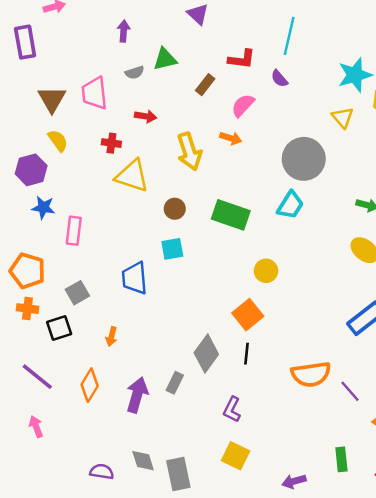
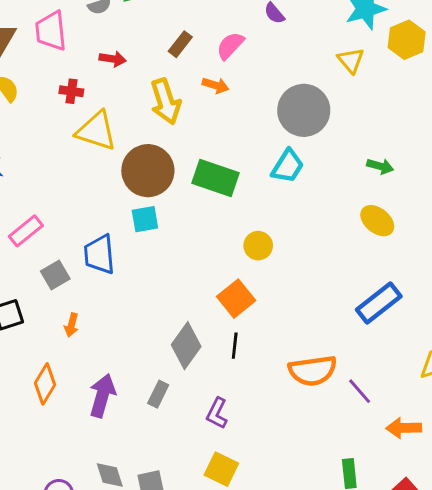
brown rectangle: (205, 85) -> (180, 44), moved
brown circle: (175, 209) -> (148, 171), size x2.0
pink rectangle: (74, 231) -> (26, 231), moved, turned 44
gray square: (77, 293) -> (55, 275), moved
gray rectangle: (175, 383) -> (158, 394), moved

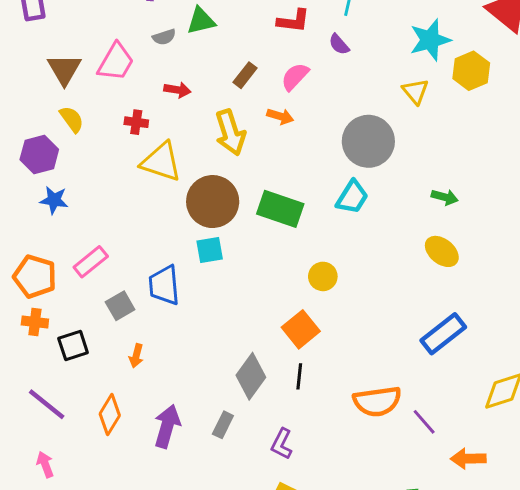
pink trapezoid: (51, 31) -> (116, 62), turned -144

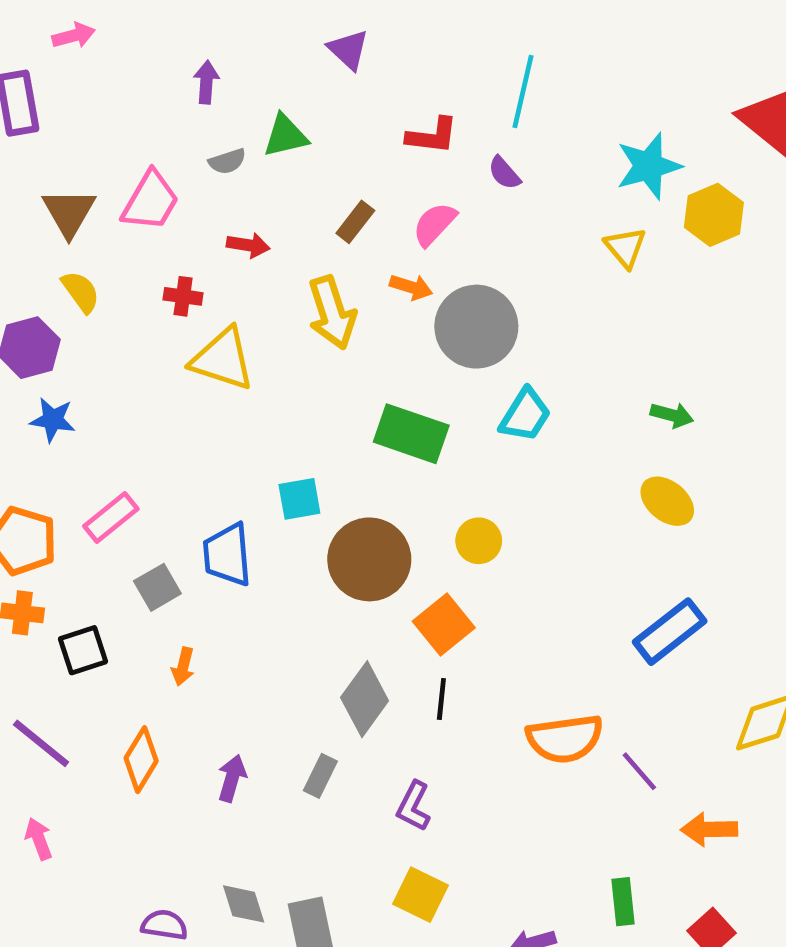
gray circle: (368, 141) -> (476, 327), moved
brown circle: (213, 202) -> (369, 559), moved
purple arrow: (167, 426) -> (232, 778), size x0.7

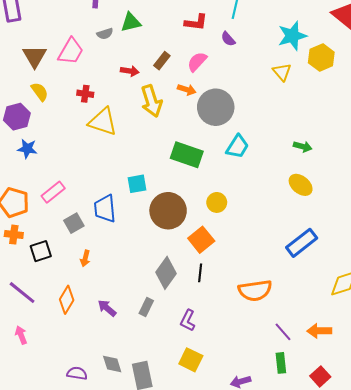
red arrow: (248, 245) -> (130, 71), moved
purple line: (639, 771) -> (283, 332), moved
purple arrow: (232, 778) -> (107, 308), turned -66

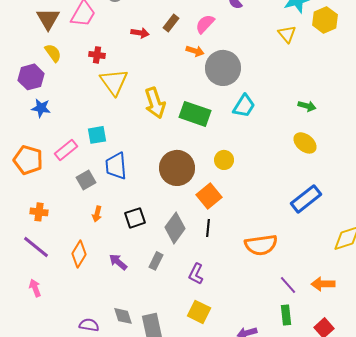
yellow arrow: (152, 101) -> (155, 103), moved
yellow triangle: (103, 122) -> (114, 82), turned 36
cyan square: (137, 184) -> (97, 135), moved
orange cross: (14, 235) -> (39, 212), moved
black square: (41, 251) -> (135, 218), moved

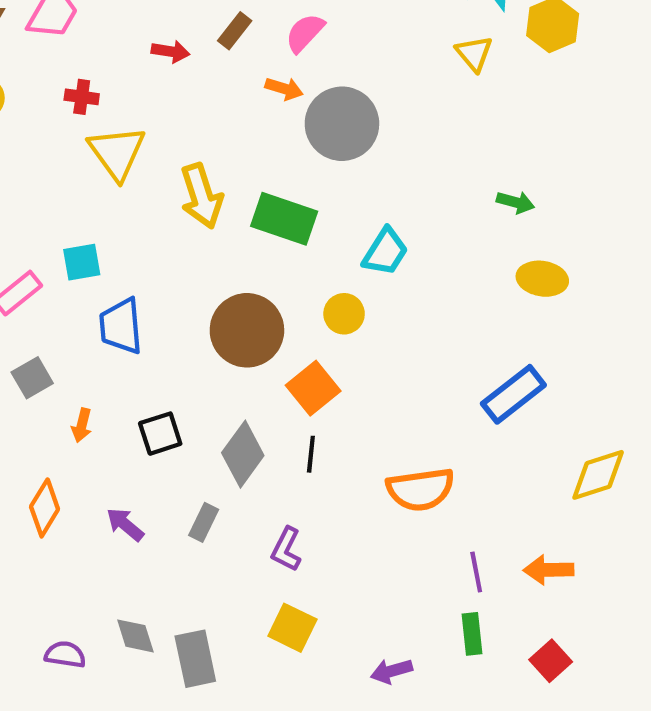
cyan trapezoid: (244, 106) -> (385, 252), moved
yellow ellipse: (305, 143) -> (542, 279), moved, turned -30
gray square: (86, 180) -> (32, 378), moved
purple line: (288, 285) -> (476, 572), turned 30

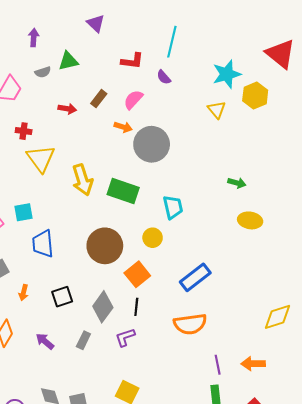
cyan trapezoid: (385, 252) -> (173, 207), turned -45
blue rectangle: (513, 394) -> (195, 277), moved
purple L-shape: (286, 549) -> (125, 337), moved, turned 45

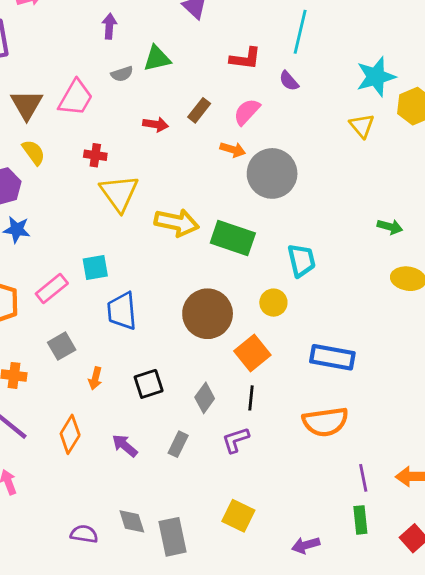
yellow arrow: (82, 180) -> (177, 223), turned -60
blue rectangle: (195, 277) -> (332, 357), turned 48
gray diamond: (103, 307) -> (205, 398), size x0.7

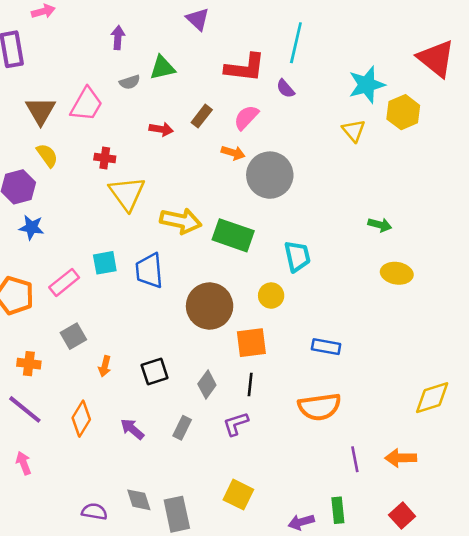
red L-shape: (245, 58) -> (245, 68), size x1.4
blue trapezoid: (122, 311) -> (149, 271), moved
orange square: (252, 353) -> (251, 343), turned 32
blue rectangle: (332, 357) -> (326, 347), size x0.7
green rectangle: (360, 520) -> (338, 510), moved

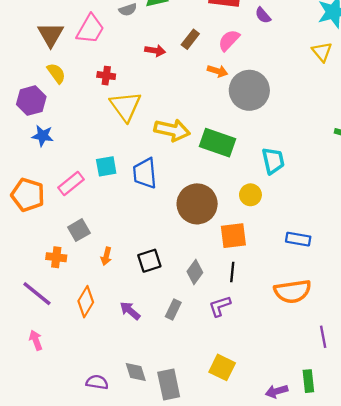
orange cross: (29, 364) -> (56, 257), moved

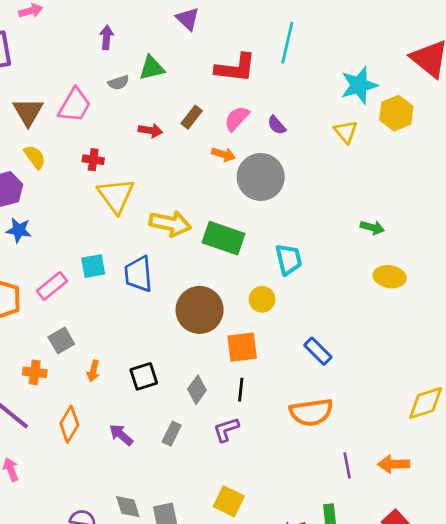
purple semicircle: (263, 15) -> (277, 125), moved
blue rectangle: (298, 239) -> (318, 351), turned 35

